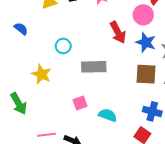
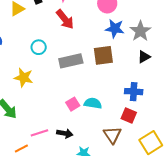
red arrow: (118, 32) -> (65, 19), moved
brown square: (146, 74) -> (103, 55), moved
pink square: (80, 103) -> (73, 104), moved

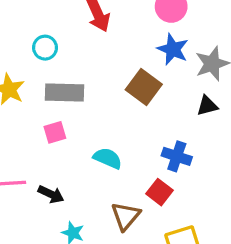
brown square: (103, 55) -> (144, 87), turned 30
gray rectangle: (71, 61) -> (64, 92), moved
pink square: (73, 104) -> (55, 132), moved

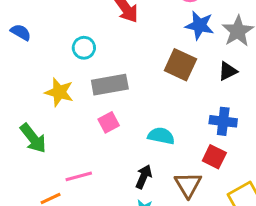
black triangle: (207, 106) -> (228, 71), moved
black arrow: (51, 194) -> (144, 177), moved, turned -80

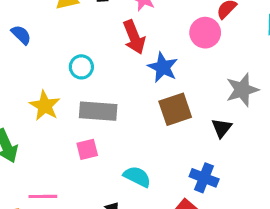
blue star: (200, 25) -> (163, 67), moved
brown square: (180, 65) -> (175, 109), turned 32
black triangle: (228, 71) -> (222, 128), turned -40

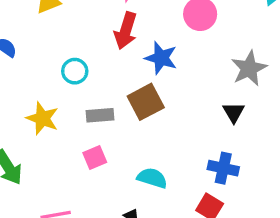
red arrow: (134, 37) -> (126, 31), turned 48
brown square: (175, 109) -> (146, 102), moved
gray rectangle: (98, 111) -> (100, 115), size x0.7

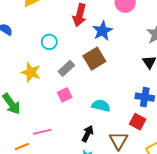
blue star: (161, 58) -> (102, 31), turned 30
gray rectangle: (100, 115) -> (66, 68), turned -35

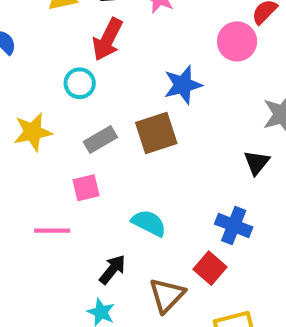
red arrow: (80, 15) -> (108, 39), moved
yellow star: (31, 72) -> (33, 132), turned 30
pink line: (42, 132) -> (52, 231), moved

